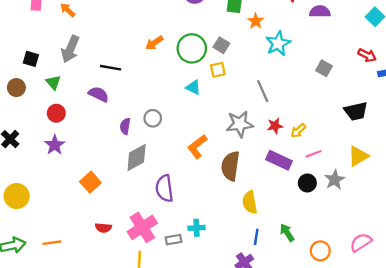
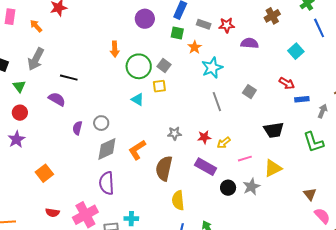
orange arrow: (154, 43) -> (115, 49), moved, turned -63
gray line: (263, 91) -> (217, 102), moved
gray star: (240, 124) -> (174, 133), size x0.6
pink line: (314, 154) -> (245, 159), moved
gray diamond: (137, 158) -> (107, 149), moved

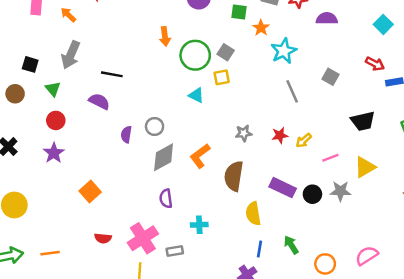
purple rectangle: (206, 167) -> (283, 188), moved
purple semicircle: (107, 183) -> (166, 199), size x0.7
gray star: (251, 187) -> (340, 191), turned 30
cyan cross: (131, 219) -> (199, 225), moved

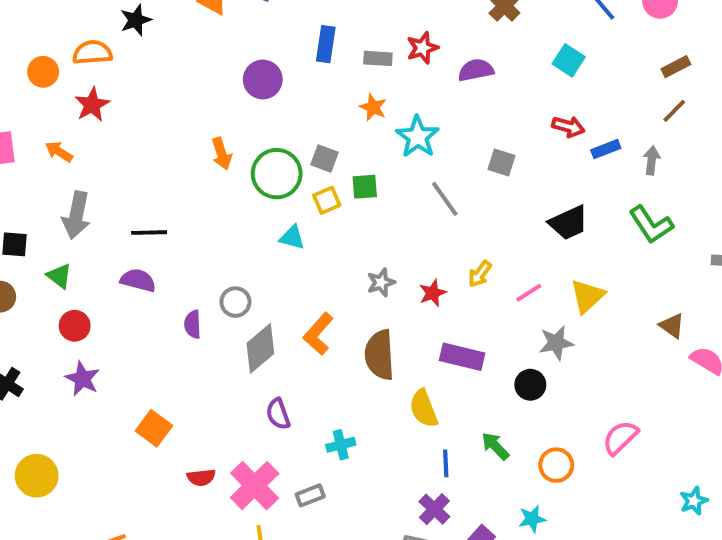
green square: (239, 12) -> (365, 187), moved
red star: (280, 135) -> (433, 293), moved
black circle: (312, 194) -> (530, 385), moved
red semicircle: (103, 238) -> (201, 477), moved

